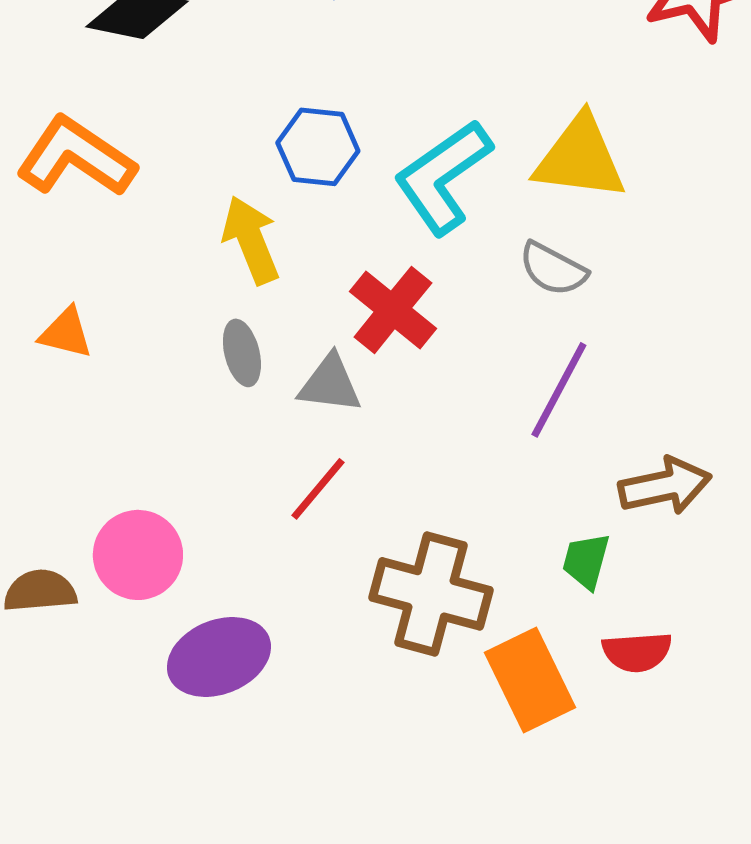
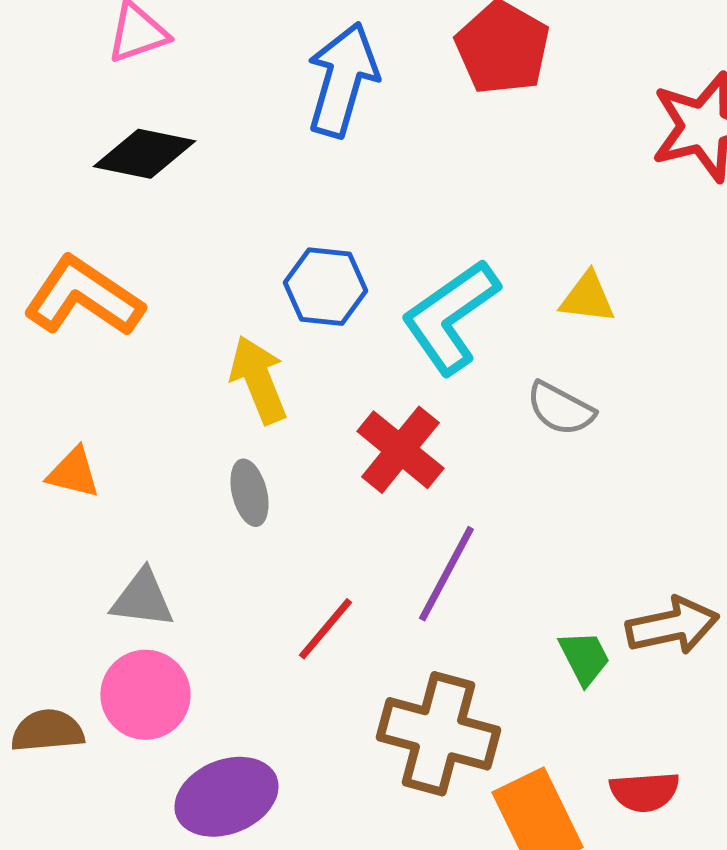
yellow triangle: (580, 158) -> (587, 298), size x0.6
gray triangle: (330, 384) -> (142, 599), moved
purple line: (559, 390) -> (446, 574), moved
green trapezoid: (586, 561) -> (584, 658), moved, turned 138

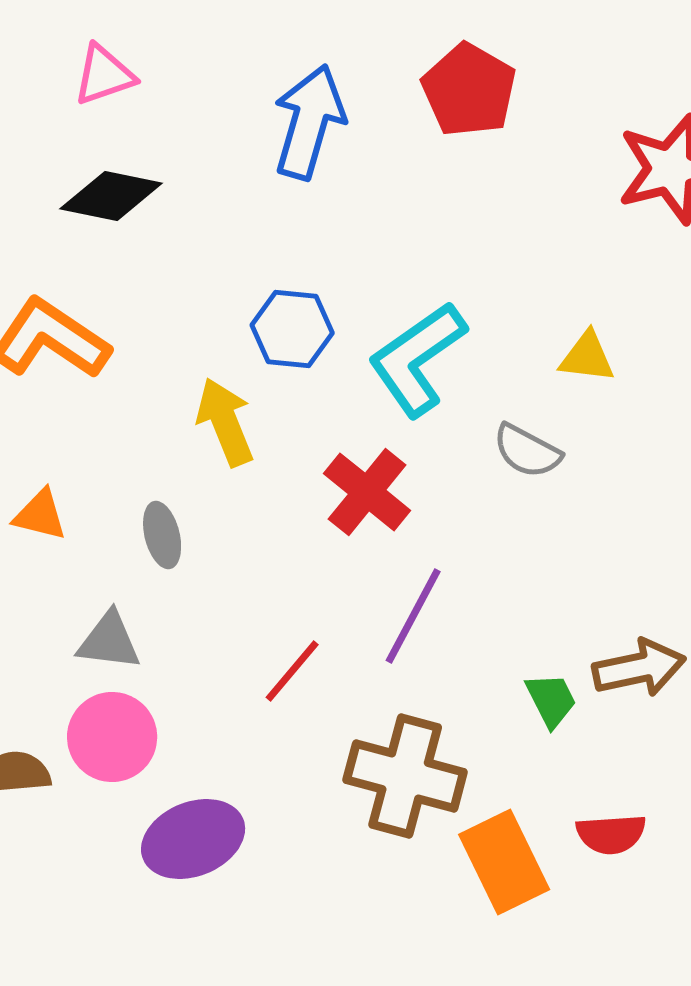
yellow triangle: (587, 298) -> (587, 357), moved
gray ellipse: (249, 493) -> (162, 535), moved

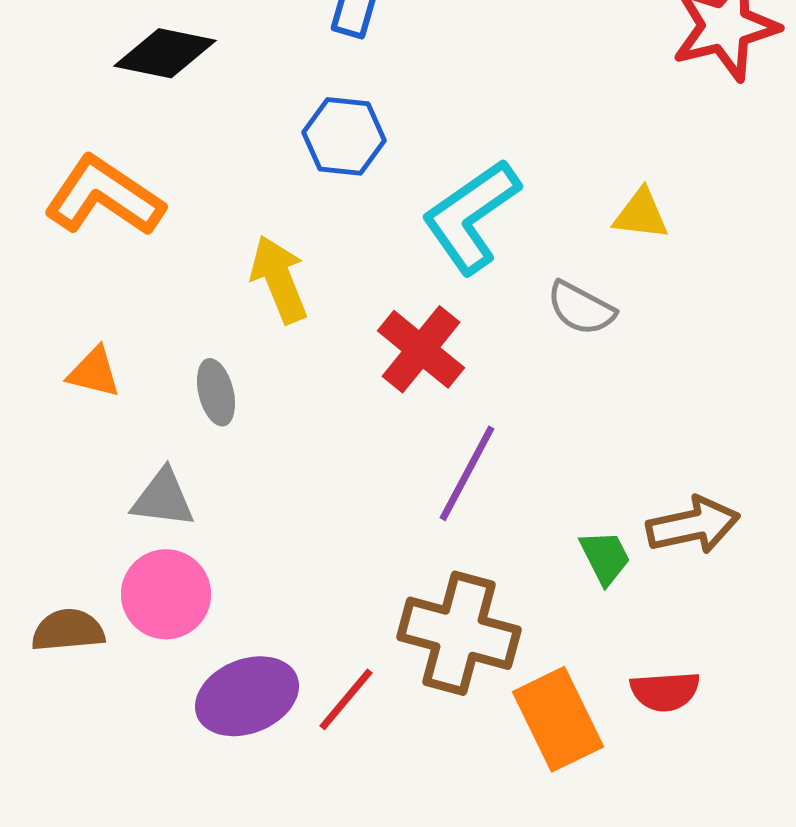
blue hexagon: (292, 329) -> (344, 136), moved
red line: (292, 671) -> (346, 699), moved

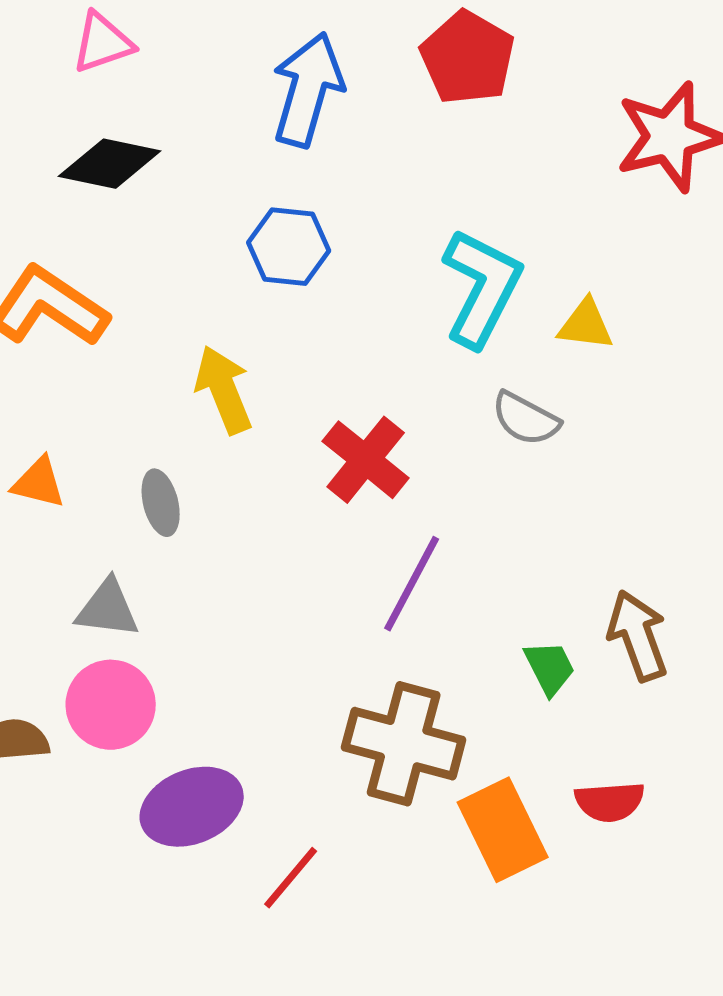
cyan L-shape: (471, 216) -> (482, 288), moved, turned 152
brown arrow: (693, 525) -> (638, 636), turned -98
red line: (346, 699) -> (291, 878), moved

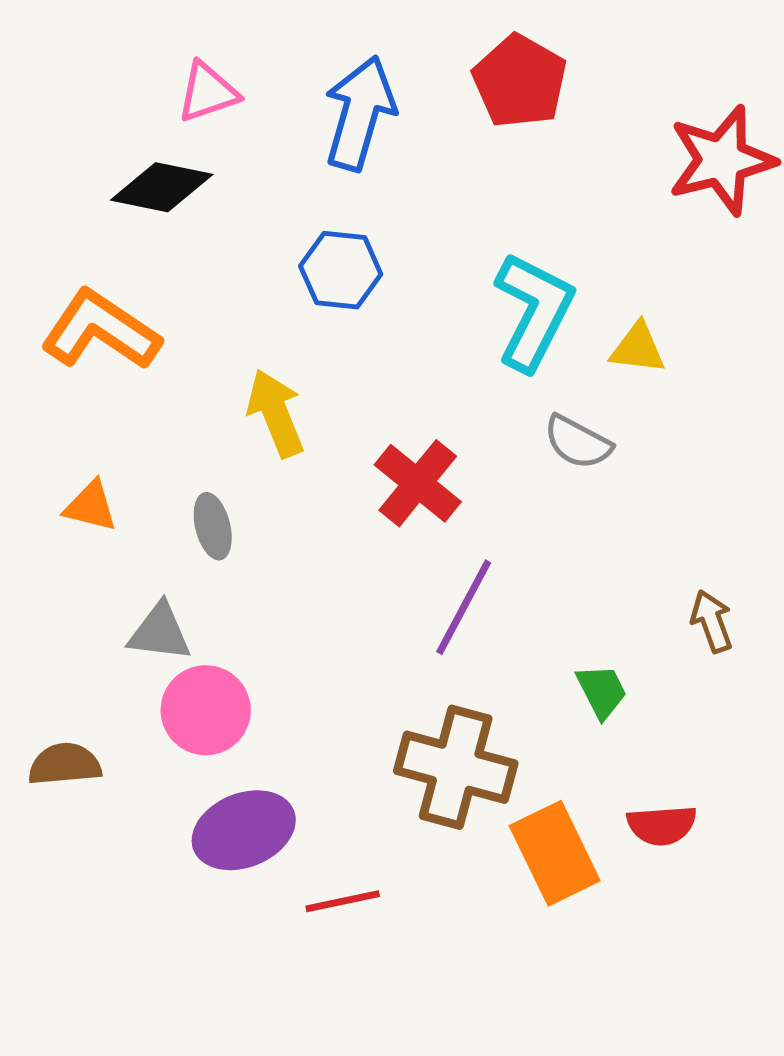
pink triangle: (103, 43) -> (208, 92), moved
brown arrow: (638, 636) -> (712, 621), moved, size x0.7
pink circle: (111, 705) -> (206, 710), moved
red line: (291, 878) -> (343, 901), turned 38

